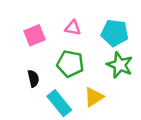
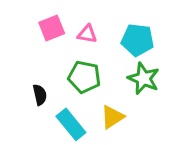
pink square: (35, 35) -> (52, 28), moved

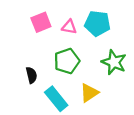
cyan pentagon: (138, 40) -> (97, 23), moved
green pentagon: (84, 77) -> (67, 61), turned -30

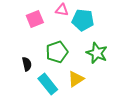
pink triangle: (69, 27) -> (62, 10), moved

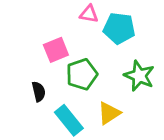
pink square: (35, 19) -> (56, 50), moved

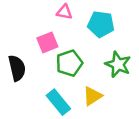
pink triangle: (89, 14) -> (64, 12), moved
black semicircle: (39, 92) -> (17, 68), moved, size x1.5

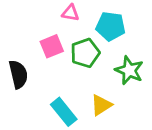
green pentagon: (69, 63) -> (85, 53), moved

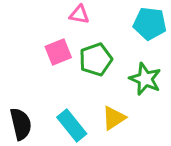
cyan pentagon: (111, 26) -> (150, 24), moved
black semicircle: (18, 74) -> (21, 124), moved

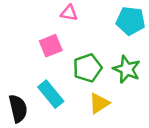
green pentagon: (96, 60) -> (87, 68), moved
cyan rectangle: (72, 125) -> (51, 94), moved

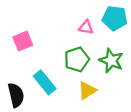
pink triangle: (69, 13) -> (86, 27), moved
pink square: (51, 46) -> (23, 41), moved

